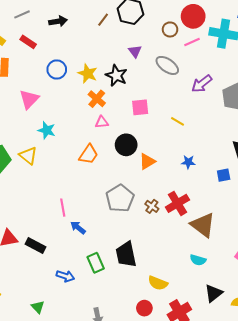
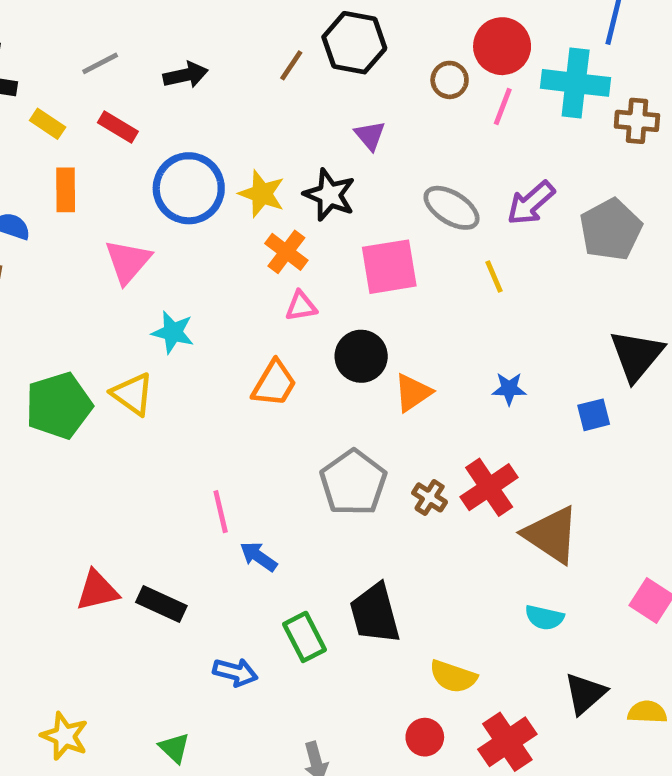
pink line: (192, 42) -> (503, 107), turned -42
gray ellipse: (167, 65) -> (452, 208), moved
blue circle: (57, 69) -> (189, 188), size x1.5
pink square: (140, 107) -> (389, 267), size x1.4
yellow line: (178, 121) -> (494, 276), moved, turned 40

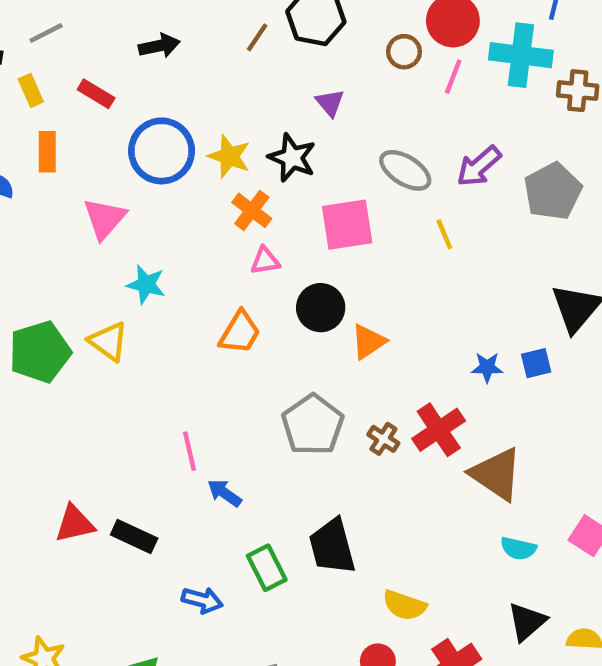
gray line: (100, 63) -> (46, 33), moved
yellow rectangle: (48, 124) -> (31, 90), turned 32
blue star: (509, 389) -> (487, 367), moved
cyan semicircle: (544, 618) -> (518, 548), moved

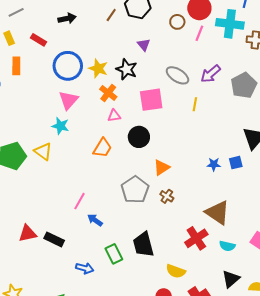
pink triangle: (105, 219) -> (68, 100), moved
yellow line: (444, 234) -> (195, 104), turned 32
orange triangle: (368, 342) -> (162, 167), moved
red cross: (439, 430) -> (196, 238), moved
pink line: (189, 451) -> (79, 201), turned 42

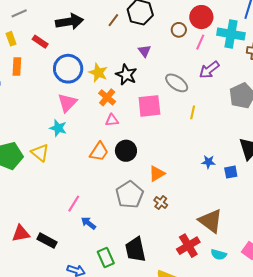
black arrow: (67, 18) -> (69, 22), size x1.5
purple arrow: (211, 74) -> (209, 70), moved
black circle: (139, 137) -> (126, 151), moved
blue star: (214, 164) -> (208, 162), moved

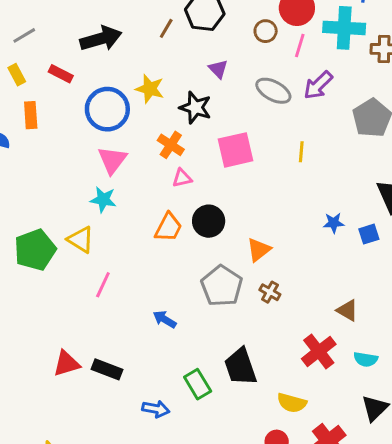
yellow star: (98, 73) -> (150, 89), moved
gray ellipse: (177, 83) -> (273, 91), moved
pink line: (74, 204) -> (103, 285), moved
brown triangle: (210, 221) -> (347, 310), size x0.6
blue arrow: (88, 223) -> (165, 319), moved

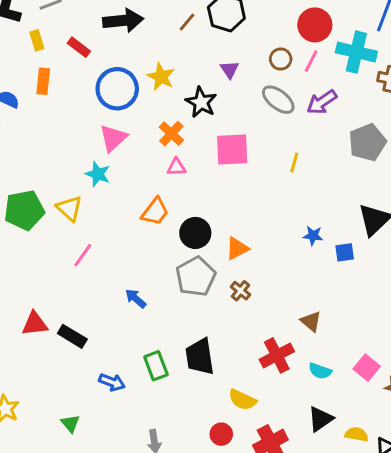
brown circle: (266, 31) -> (281, 59), moved
black circle: (209, 221) -> (195, 233), moved

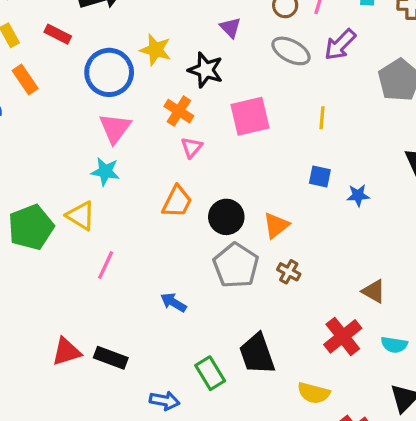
orange rectangle: (43, 81) -> (25, 79), turned -30
pink triangle: (176, 167) -> (192, 147), turned -36
blue square: (345, 252) -> (320, 177), moved, turned 30

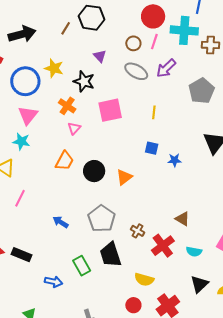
gray pentagon: (236, 265) -> (102, 219), moved
brown cross: (289, 272) -> (138, 231), moved

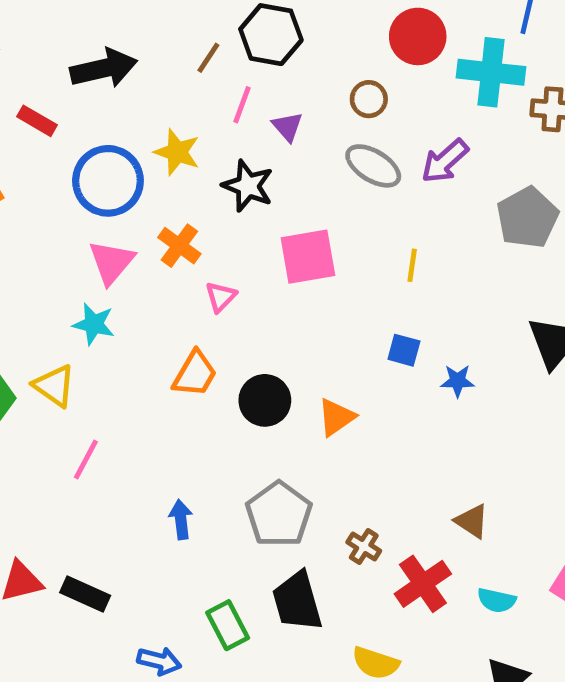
pink line: (154, 42) -> (242, 105), moved
orange cross: (67, 106) -> (179, 246), moved
blue arrow: (61, 222) -> (181, 519), turned 49

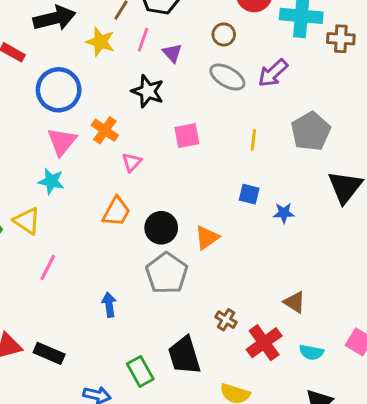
yellow star: (177, 152) -> (100, 42), moved
gray pentagon: (527, 218) -> (311, 131), moved
pink square: (308, 257) -> (187, 136), size x0.7
gray pentagon: (279, 514) -> (167, 273), moved

